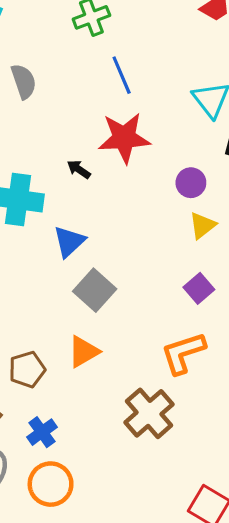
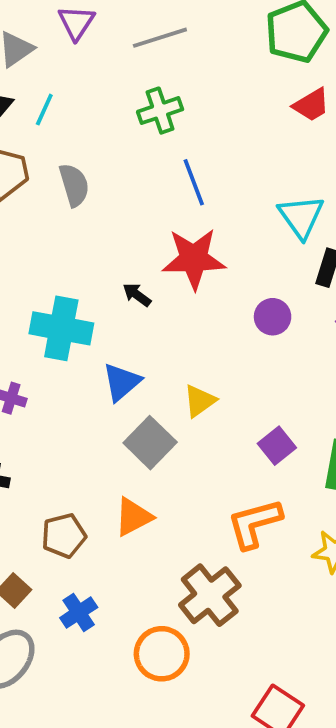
yellow triangle: (202, 225) -> (200, 401), moved
orange circle: (51, 484) -> (162, 654), moved

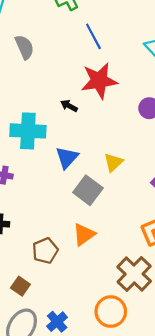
blue cross: (79, 613) -> (57, 322), moved

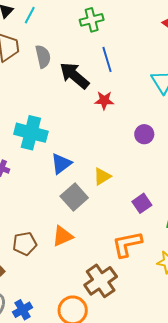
red star: (99, 81) -> (104, 100), size x0.6
black arrow: (69, 106) -> (74, 76), moved, size x2.0

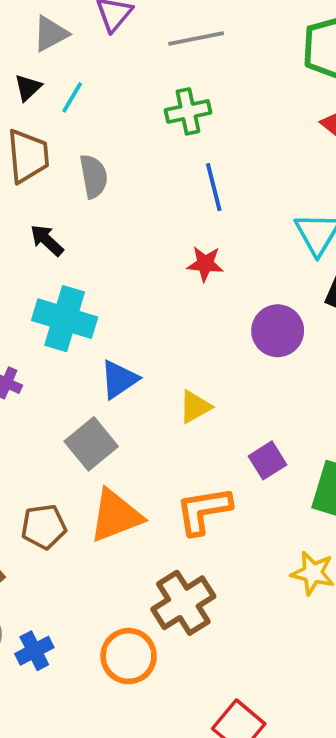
black arrow: (74, 76) -> (47, 240), moved, size x0.6
purple circle: (144, 134) -> (278, 331), size x1.4
gray square: (74, 197) -> (91, 444), moved
orange triangle: (63, 236) -> (116, 516), size x1.4
orange L-shape: (127, 244) -> (204, 511), moved

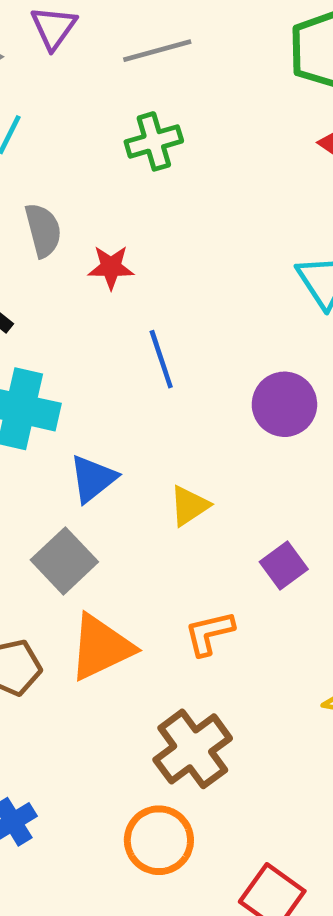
blue line: (214, 187) -> (161, 359), moved
red star: (205, 264) -> (111, 267), moved
orange L-shape: (204, 511) -> (209, 633), size x0.7
orange circle: (129, 656) -> (159, 840), moved

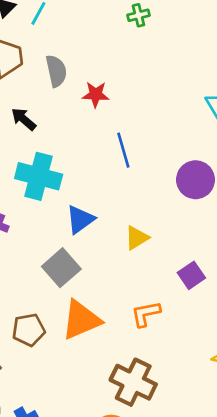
green cross: (154, 141) -> (138, 15), moved, size x0.7
brown cross: (193, 749) -> (133, 382), turned -30

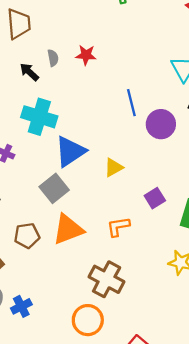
gray semicircle: (56, 71) -> (53, 58), moved, size x0.7
blue line: (123, 150) -> (131, 103), moved
blue triangle: (80, 220) -> (70, 152), size x1.4

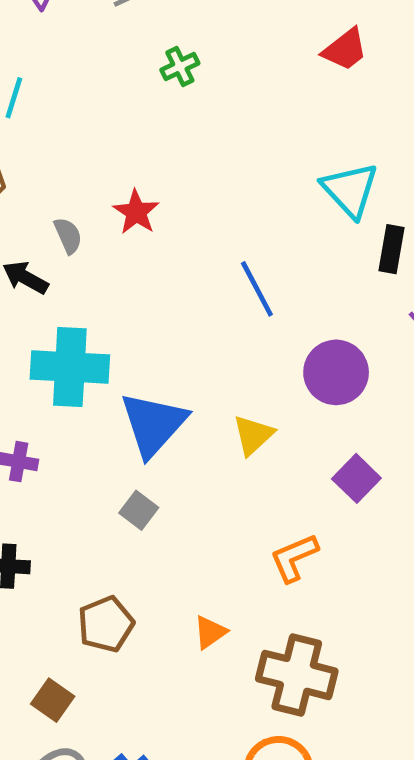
red star: (86, 55) -> (136, 212), turned -30
purple circle: (161, 124) -> (336, 372), moved
gray square: (54, 188) -> (139, 510), size x0.6
orange triangle: (68, 229) -> (210, 632), moved, size x0.5

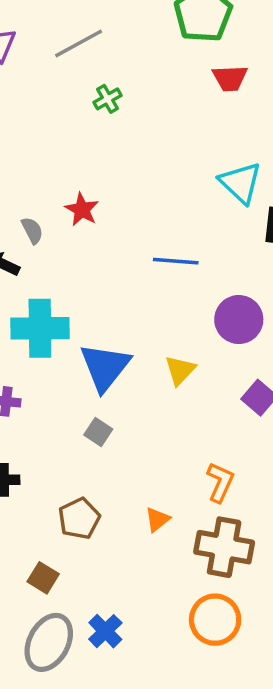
red trapezoid: (345, 49) -> (230, 78), turned 39
blue line: (257, 289) -> (176, 261), turned -54
orange L-shape: (294, 558) -> (220, 482), moved, turned 141

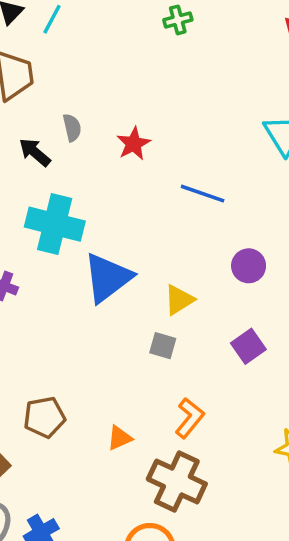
red star: (82, 210) -> (134, 144), moved
purple circle: (239, 320) -> (249, 266), size x0.7
gray square: (98, 432) -> (163, 346), moved, turned -32

